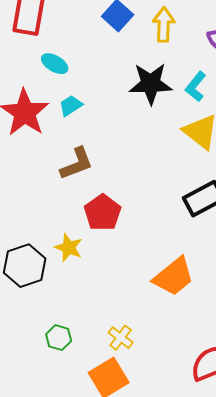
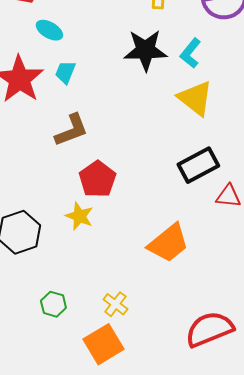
cyan trapezoid: (71, 106) -> (65, 72), turned -35
yellow star: (69, 248) -> (79, 216), moved

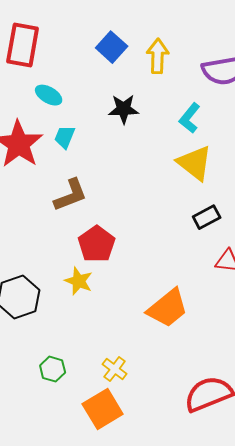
black star: (145, 50) -> (124, 109), moved, size x0.7
black rectangle: (198, 165) -> (207, 217), moved, size x0.7

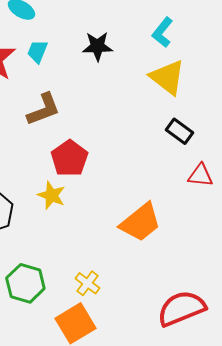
black star: (124, 109) -> (97, 46), moved
black rectangle: (207, 217) -> (179, 131), turned 64
green hexagon: (53, 369) -> (25, 283), size x1.5

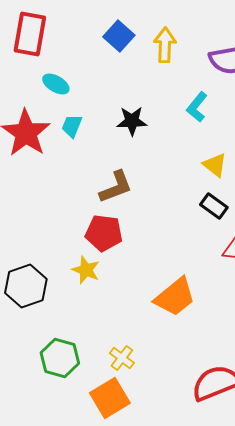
yellow triangle: (167, 77) -> (215, 165), moved, size x0.7
brown L-shape: (43, 109) -> (116, 187), moved
red pentagon: (69, 158) -> (104, 233), turned -30

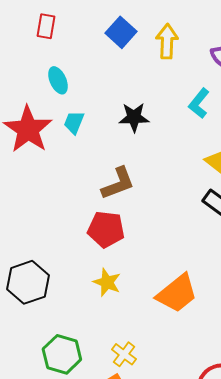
red rectangle: (30, 34) -> (46, 26), moved, size x0.6
cyan ellipse: (56, 84) -> (58, 80), turned 36
yellow star: (86, 270) -> (107, 282), moved

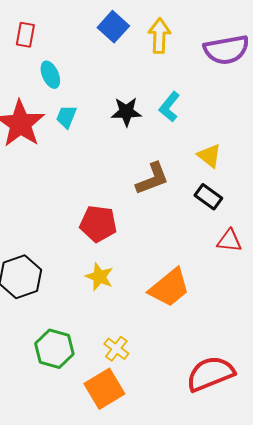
red rectangle: (46, 26) -> (25, 35), moved
cyan L-shape: (199, 103) -> (169, 107), moved
brown L-shape: (118, 183) -> (152, 179), moved

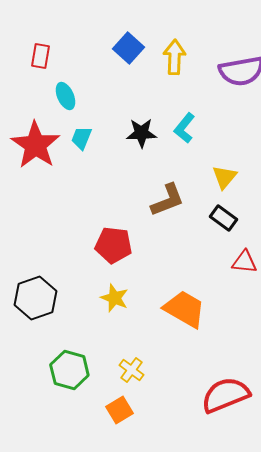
yellow triangle: (209, 156) -> (224, 177), turned 32
orange trapezoid: (169, 288) -> (184, 309), turned -111
orange square: (104, 389) -> (119, 410), size x0.7

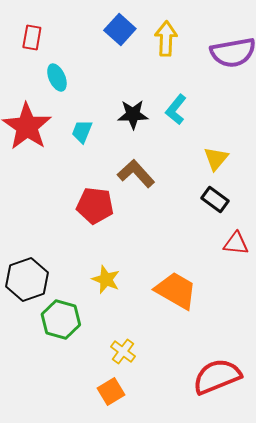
cyan trapezoid: (81, 138) -> (82, 132), moved
brown L-shape: (167, 200) -> (136, 174), moved, turned -111
red pentagon: (113, 245) -> (95, 206), moved
green hexagon: (69, 370) -> (61, 320), moved

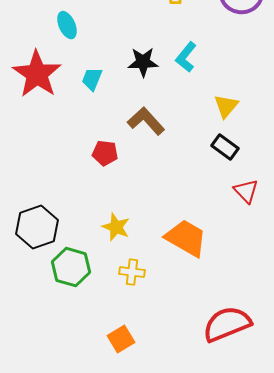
red pentagon: (95, 206) -> (105, 153), size x0.7
red triangle: (236, 244) -> (246, 191), turned 40
yellow cross: (123, 352) -> (132, 272), moved, turned -30

